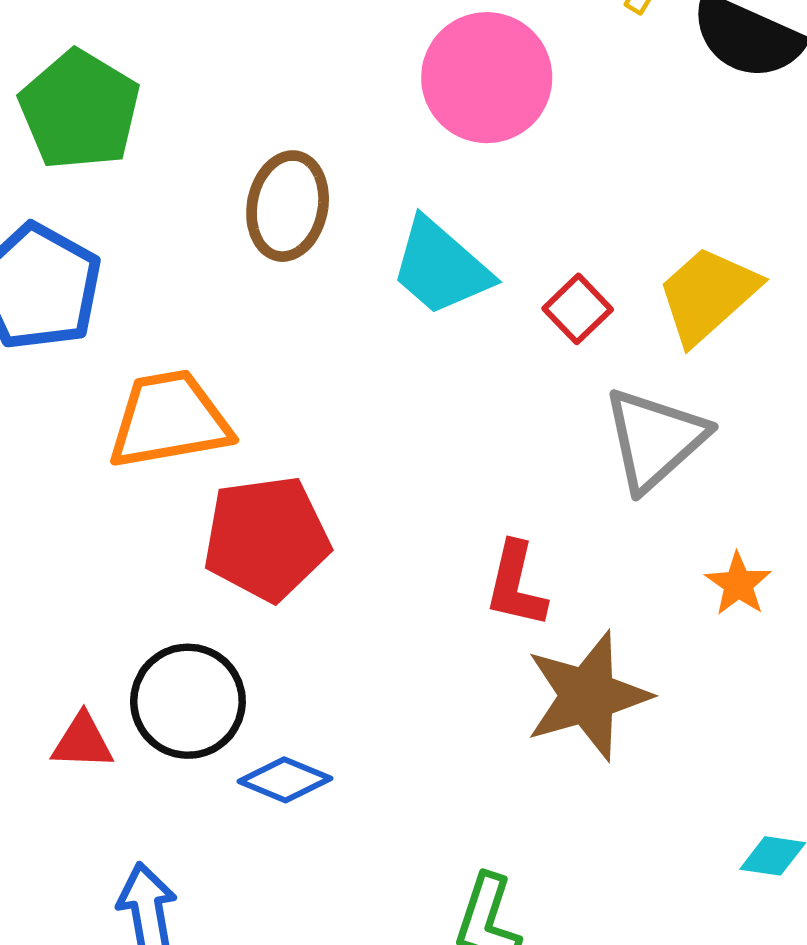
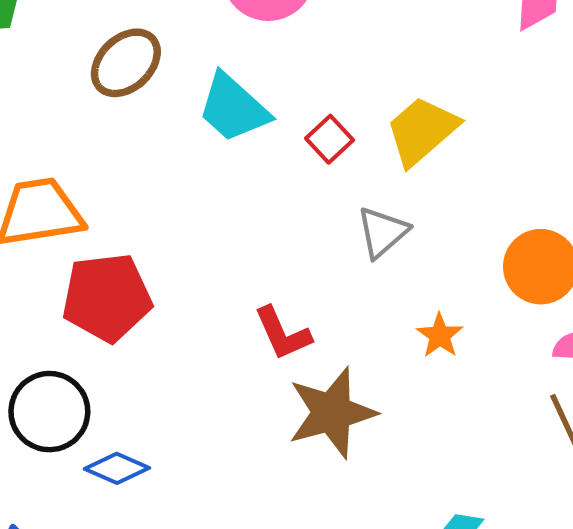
brown ellipse: (288, 206) -> (126, 63), turned 34
gray triangle: (655, 439) -> (382, 232), size x0.7
red L-shape: (516, 585) -> (283, 333), turned -38

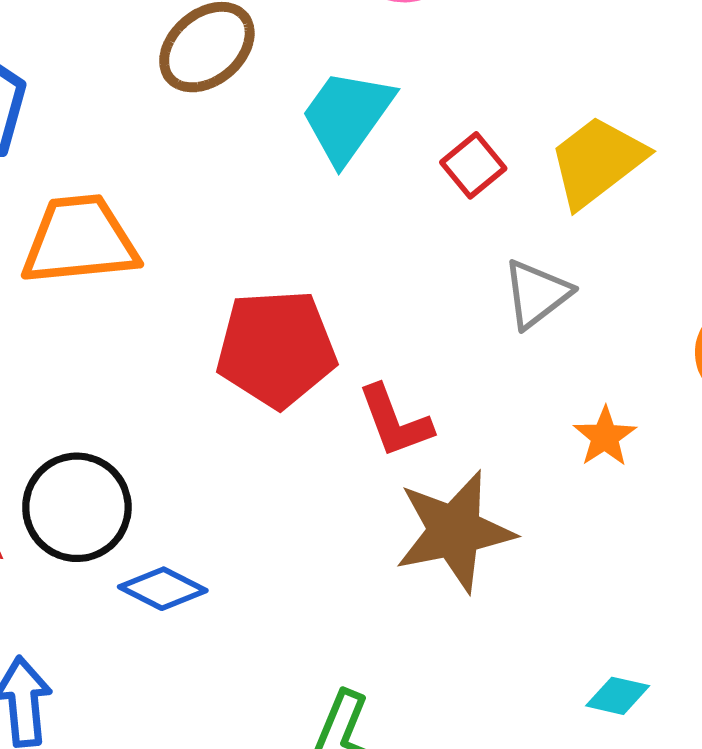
cyan trapezoid: (233, 108) -> (347, 116), turned 80
red pentagon: (107, 297) -> (276, 349), moved

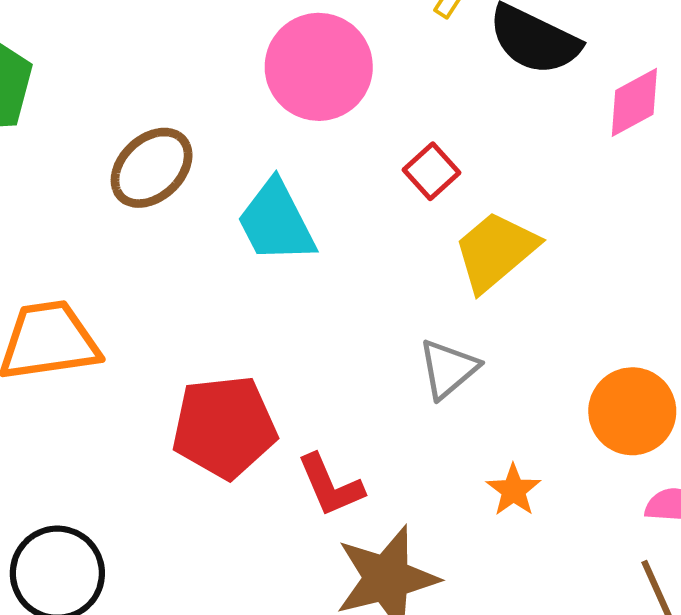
cyan trapezoid: (347, 116) -> (276, 222), turned -60
red square: (473, 165) -> (432, 171), moved

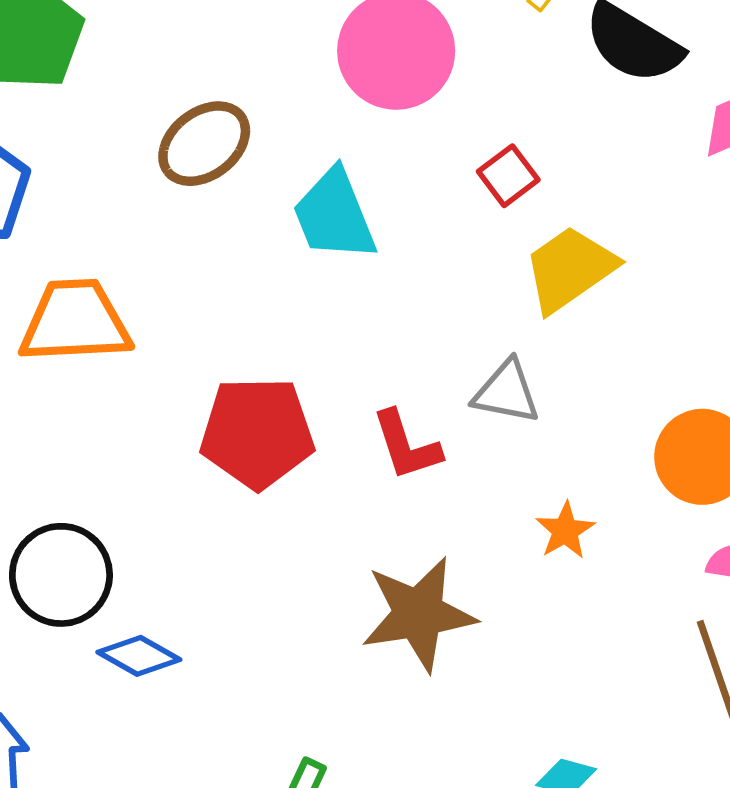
gray triangle: (448, 369) -> (507, 392), turned 46
red L-shape: (330, 485) -> (406, 445), moved

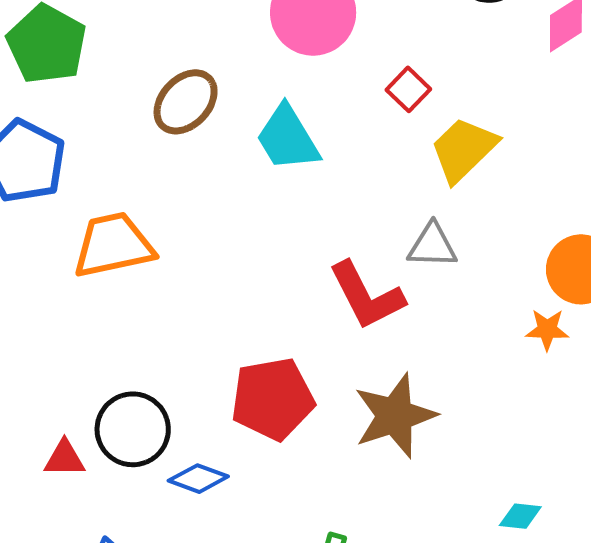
red pentagon: (257, 433) -> (273, 399), moved
red L-shape: (406, 445) -> (367, 296), size x1.4
orange star: (565, 531) -> (547, 330), moved, turned -30

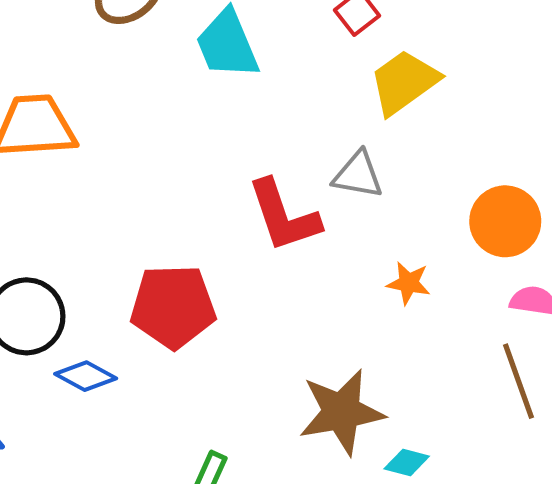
orange star: (547, 330) -> (409, 283), moved
brown star: (395, 416) -> (341, 412), moved

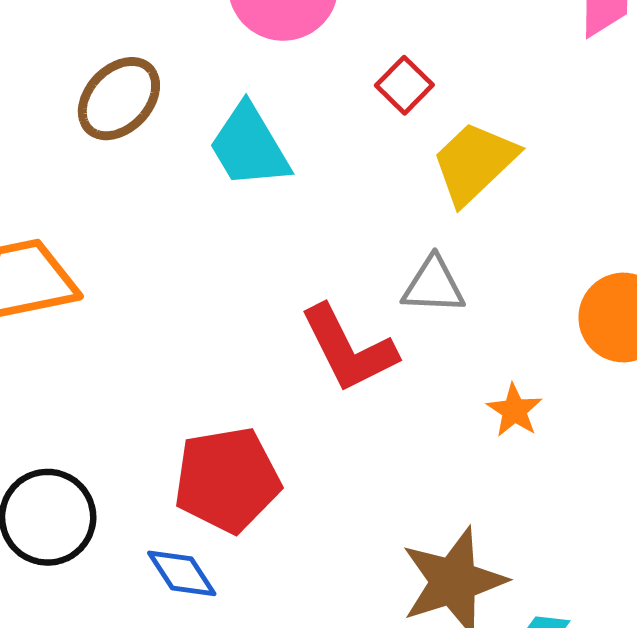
orange star: (409, 283) -> (514, 410), turned 30
blue diamond: (86, 376) -> (182, 573), moved, turned 36

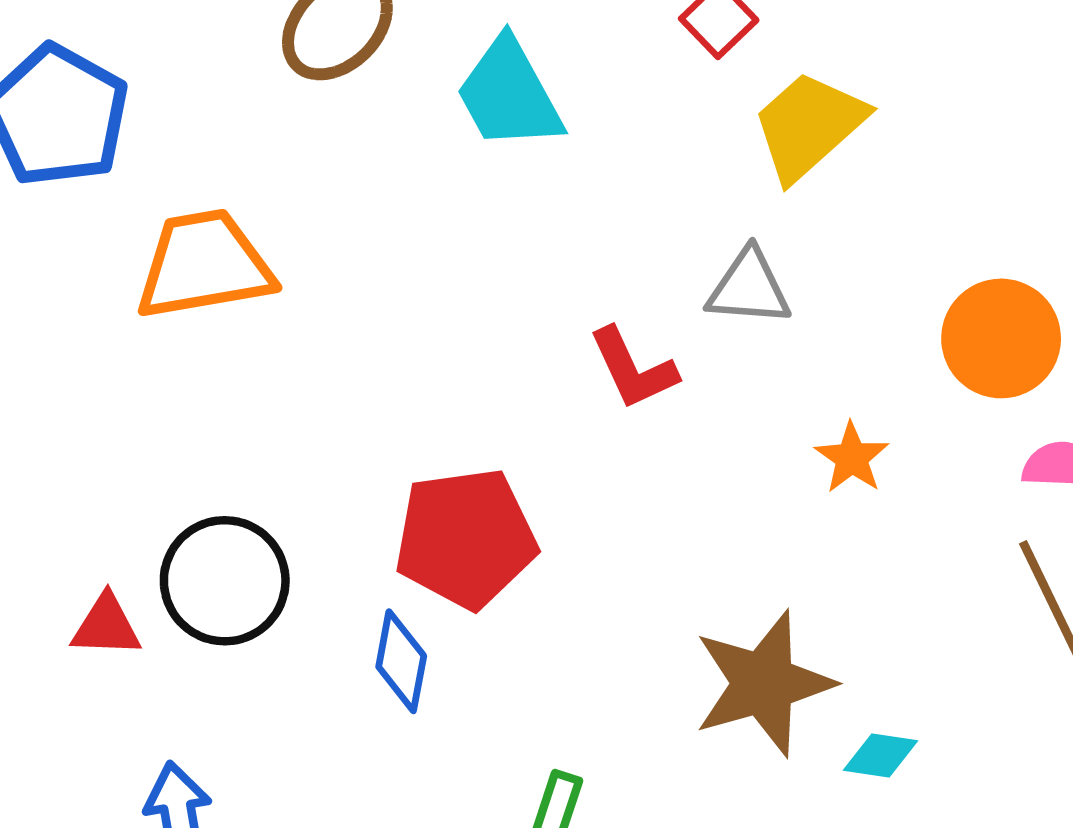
red L-shape: (348, 349) -> (633, 369), size x0.7
blue diamond: (182, 573) -> (401, 661), turned 42

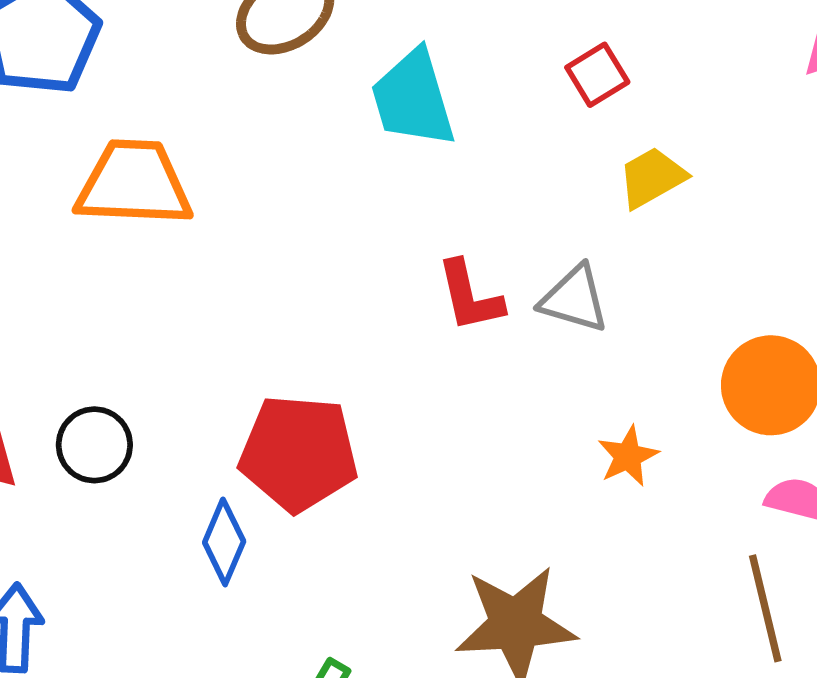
yellow trapezoid: (809, 126) -> (652, 177), size x0.7
red L-shape: (633, 369) -> (470, 296), moved
black circle: (225, 581) -> (94, 445), size x0.7

